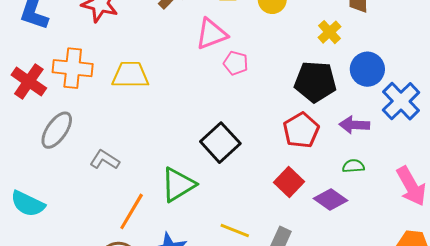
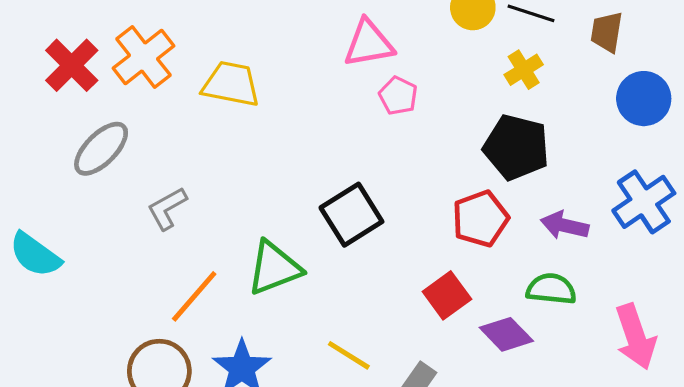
yellow cross: (329, 32) -> (524, 70), moved
orange cross: (73, 68) -> (143, 57), turned 36
blue circle: (367, 69) -> (644, 99), moved
gray L-shape: (105, 160) -> (167, 208), turned -72
green semicircle: (353, 166) -> (551, 289), size x1.4

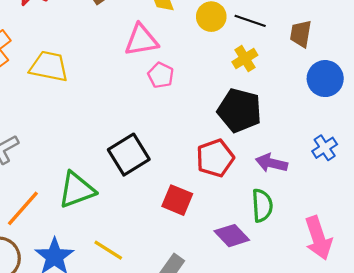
blue cross: (644, 202) -> (325, 148), size x0.6
green semicircle: (551, 289) -> (262, 205), turned 80
red square: (447, 295) -> (177, 200), moved, turned -32
yellow line: (349, 355) -> (108, 250), moved

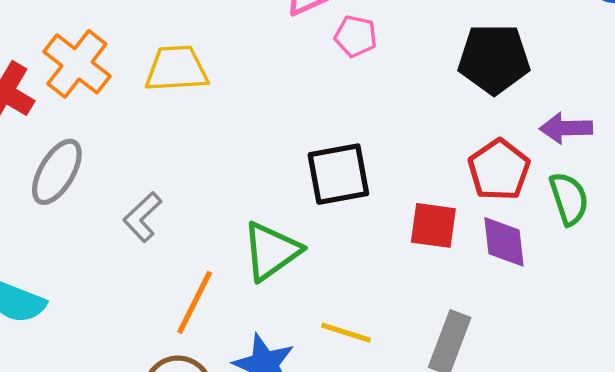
black square: (129, 155) -> (338, 174), turned 36
red pentagon: (215, 158) -> (499, 170), moved
purple diamond: (232, 236) -> (504, 242), moved, turned 52

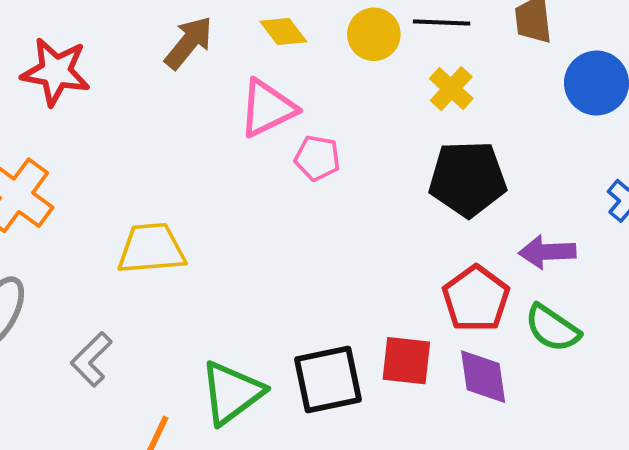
yellow trapezoid: (176, 69) -> (151, 249), moved
black square: (338, 174) -> (328, 379), moved
green semicircle: (569, 199) -> (552, 328), turned 144

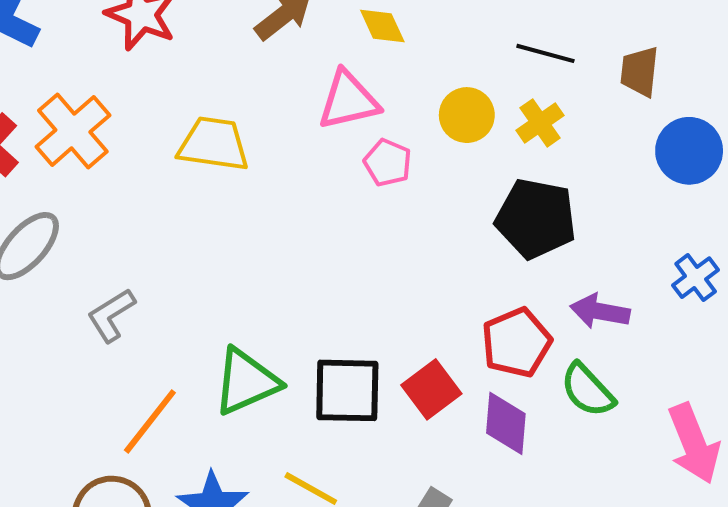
yellow circle: (374, 34) -> (467, 115), moved
yellow trapezoid: (151, 249) -> (214, 144), moved
red square: (406, 361) -> (431, 389), turned 34

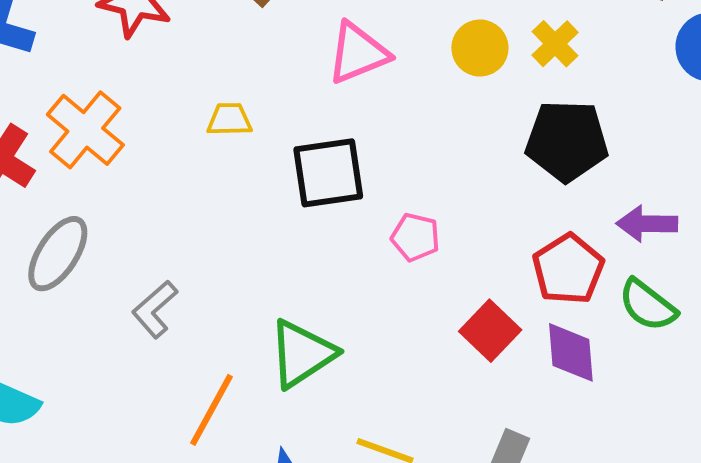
yellow trapezoid: (214, 144) -> (229, 119), size x0.6
pink pentagon: (388, 163) -> (415, 237), moved
black square: (347, 390) -> (328, 173), moved

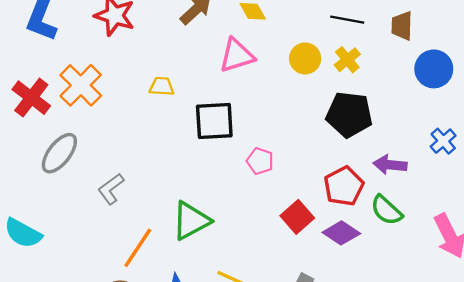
purple diamond: (571, 352) -> (341, 233), turned -57

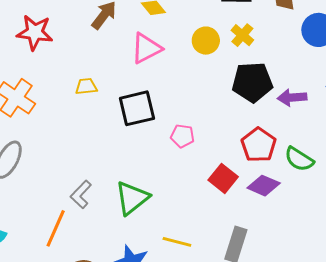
purple arrow: (390, 165) -> (292, 98), moved
gray L-shape: (111, 189) -> (81, 194), moved
orange line: (138, 248) -> (56, 228), moved

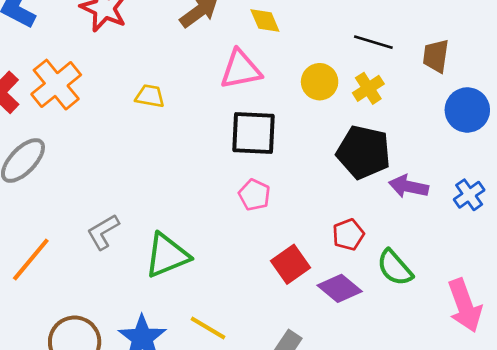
black square: (137, 108) -> (253, 133), moved
red pentagon: (259, 145) -> (348, 235), size x0.7
orange line: (56, 228) -> (31, 260), moved

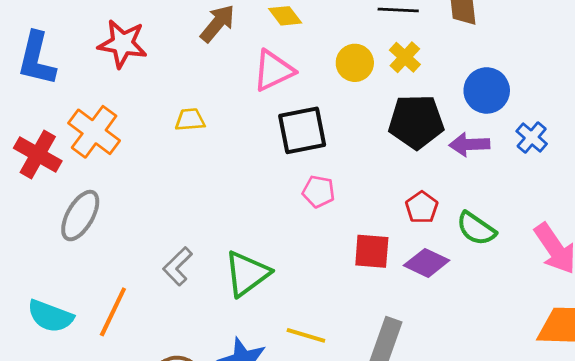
blue circle: (467, 110) -> (487, 90), moved
red square: (291, 264) -> (372, 251), turned -36

